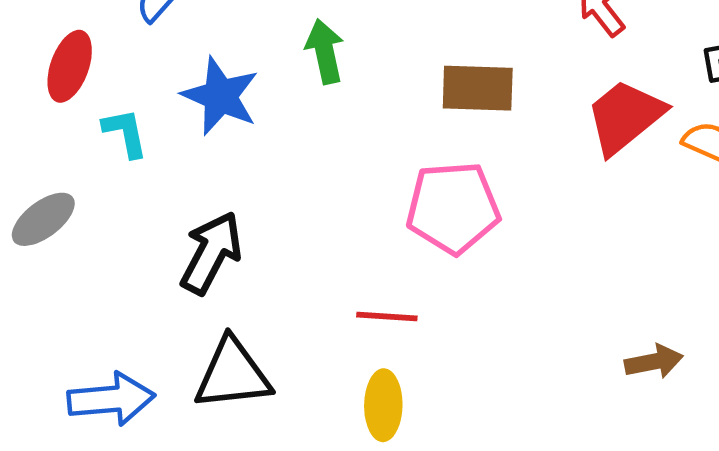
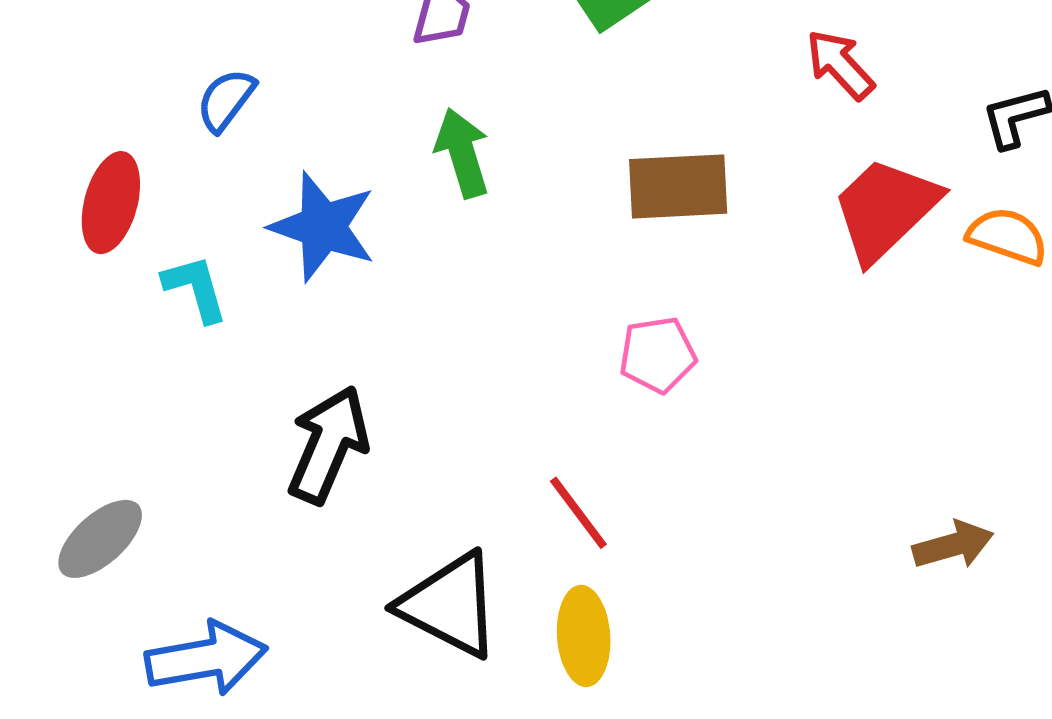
pink pentagon: (453, 208) -> (658, 355), size x0.6
gray ellipse: (43, 219) -> (100, 539), moved
red line: (387, 316) -> (578, 513), turned 54
black triangle: (233, 374) -> (450, 605), moved, turned 38

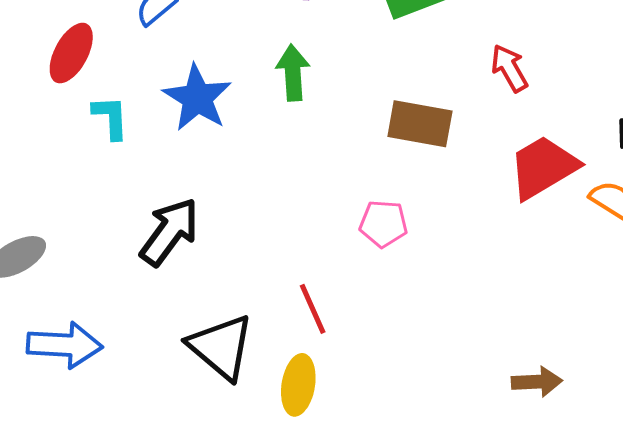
red arrow: (840, 65) -> (509, 68), moved

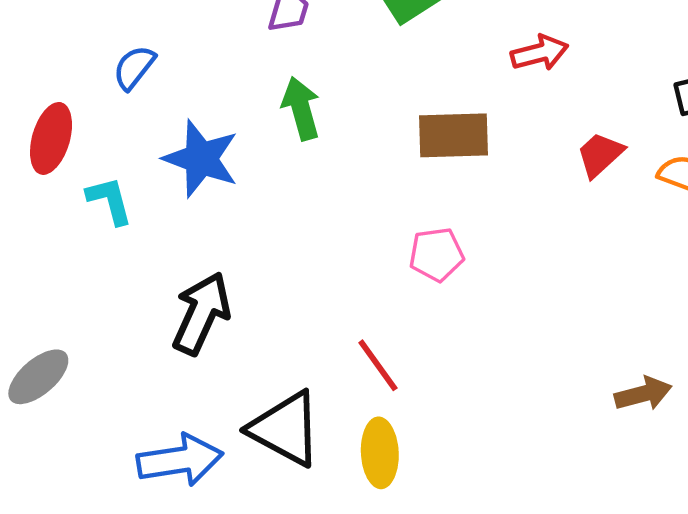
red arrow: (509, 68) -> (540, 53), turned 117
red trapezoid: (543, 167) -> (600, 155), size x0.6
blue arrow: (65, 345) -> (180, 460), moved

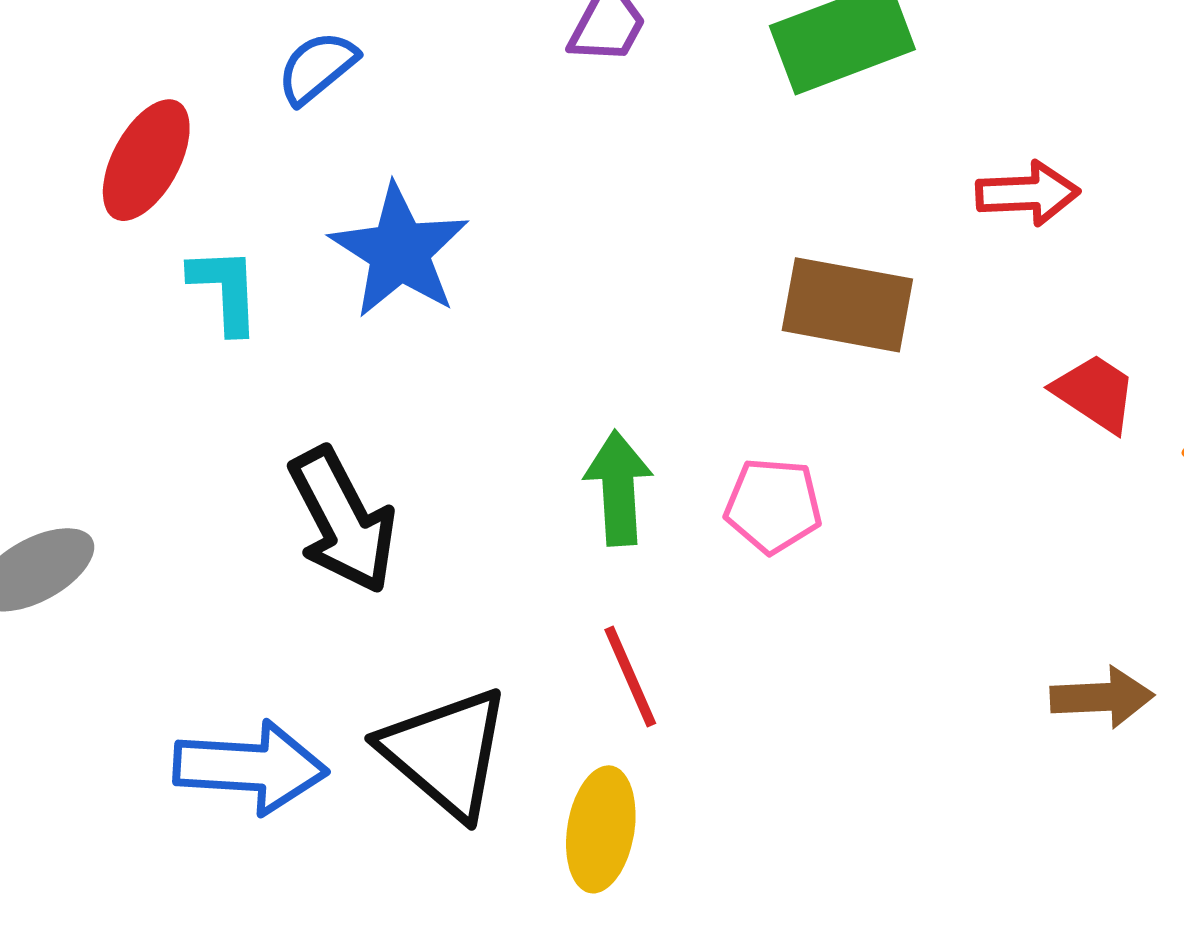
green arrow: (301, 108) -> (618, 488), moved
red trapezoid: (600, 155) -> (1095, 393), turned 64
black arrow: (201, 313) -> (343, 520), turned 116
brown arrow: (643, 394) -> (1102, 697), moved

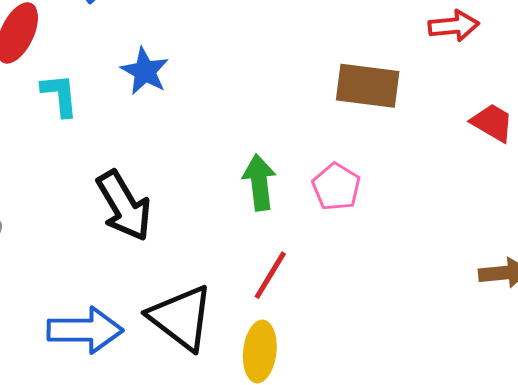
blue star: (399, 251) -> (145, 71), size x0.7
pink pentagon: (773, 506) -> (336, 187), turned 30
red line: (630, 677) -> (270, 275), turned 58

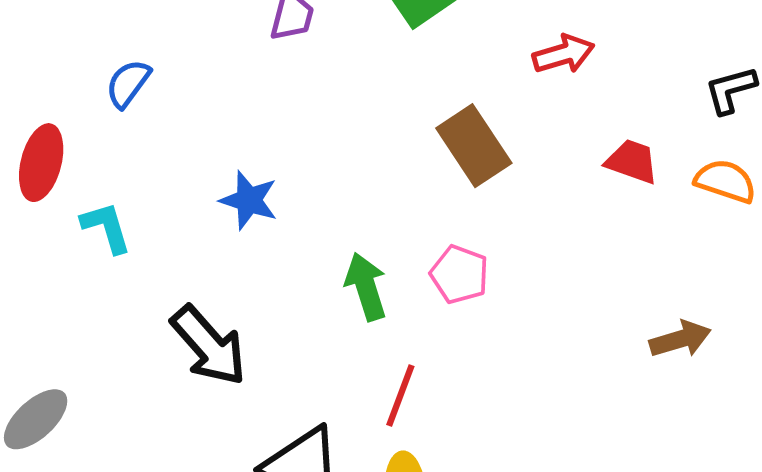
blue star: (145, 71) -> (249, 200), moved
brown rectangle: (368, 86) -> (474, 146), turned 60

